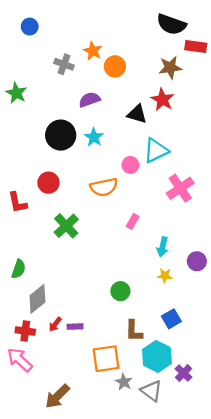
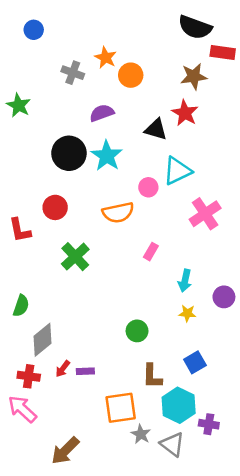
cyan star: (94, 137) -> (107, 156), size x1.4
purple cross: (184, 373) -> (209, 424), turned -35

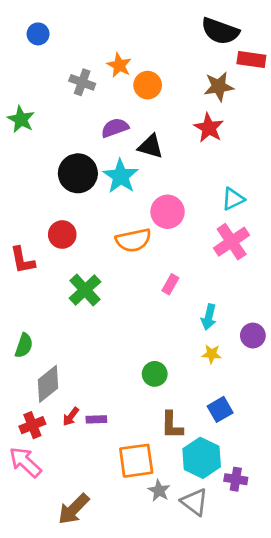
black triangle: (156, 129) -> (150, 146), moved
cyan triangle: (177, 171) -> (233, 199), moved, size x0.7
pink circle: (148, 187) -> (168, 212), size x1.5
red cross: (29, 376) -> (32, 425), turned -30

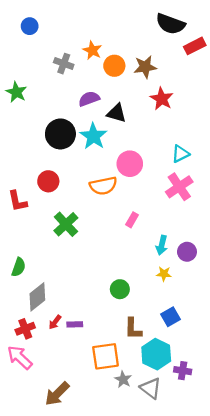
red rectangle: (251, 60) -> (195, 46), turned -35
brown star: (219, 87) -> (145, 67), moved
purple circle: (253, 336) -> (187, 252), moved

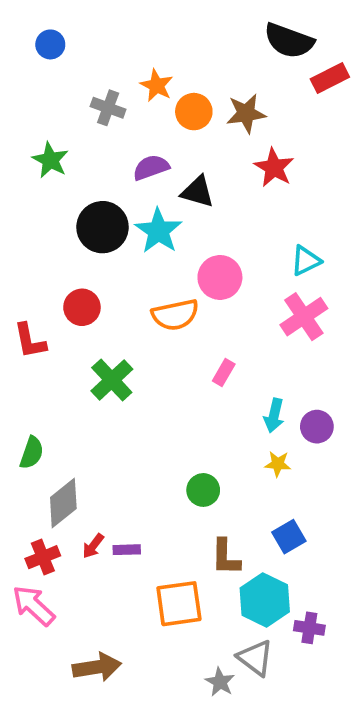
green star: (16, 92) -> (50, 160), moved
gray star: (123, 379) -> (220, 682), moved
brown arrow: (57, 394) -> (97, 667), turned -144

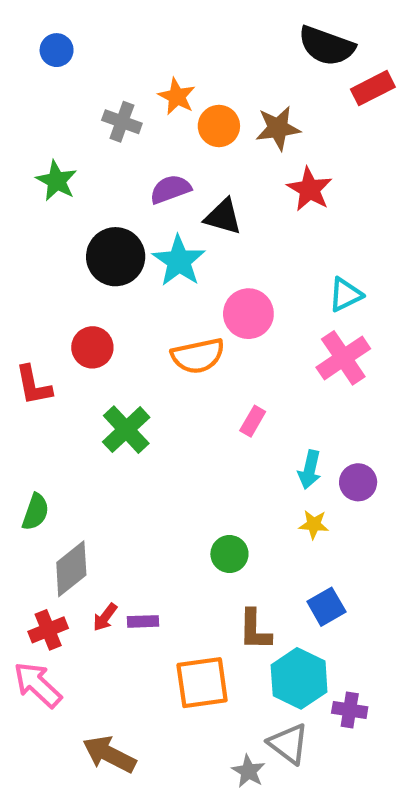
brown arrow: (97, 667) -> (109, 754), turned -144

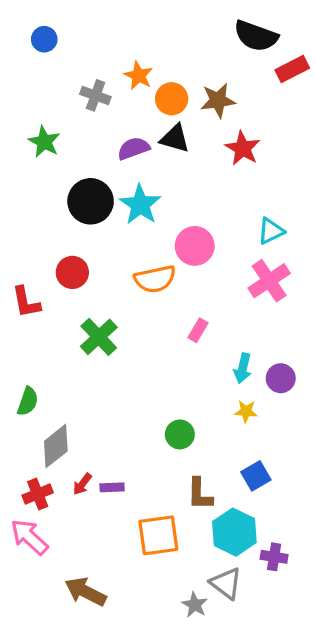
black triangle: (223, 217) -> (175, 138), moved

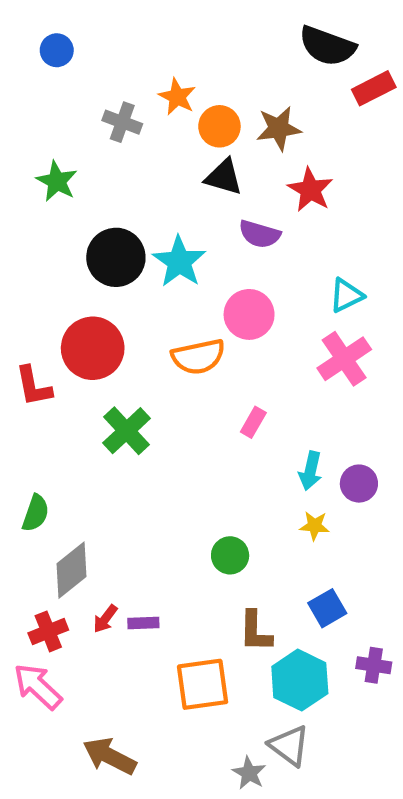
purple semicircle: (134, 148) -> (260, 234), moved, turned -144
red circle: (72, 272) -> (93, 348), size x1.5
purple cross: (274, 557) -> (374, 665), moved

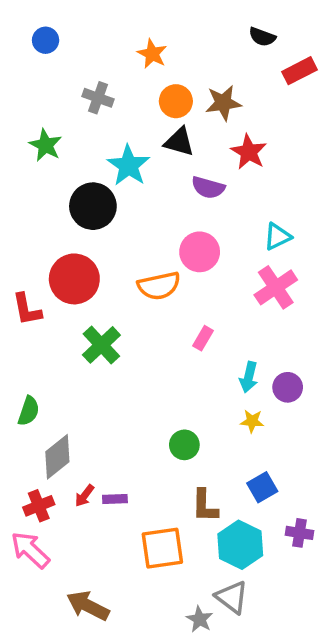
black semicircle: (327, 46) -> (262, 37), size x0.6
orange star: (177, 97) -> (152, 54), moved
cyan star: (179, 262) -> (128, 166), moved

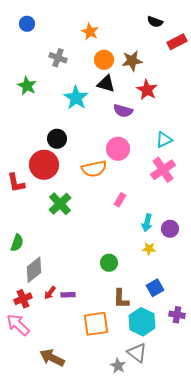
black circle: (93, 206) -> (57, 139), moved, size x0.7

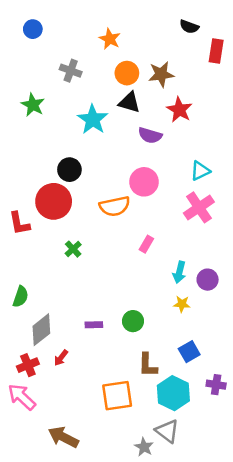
red rectangle: (177, 42) -> (216, 51), turned -54
green cross: (60, 204) -> (73, 249), size x0.6
purple rectangle: (68, 295) -> (94, 325), moved

